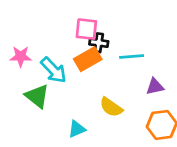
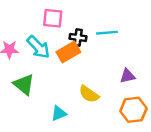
pink square: (86, 29) -> (53, 18), moved
cyan line: (132, 56) -> (107, 33), moved
cyan arrow: (54, 70) -> (38, 47), moved

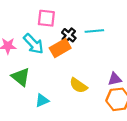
black cross: (78, 37) -> (69, 35), turned 32
purple triangle: (127, 76) -> (115, 79), moved
cyan triangle: (59, 113) -> (42, 100), moved

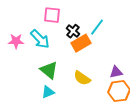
cyan line: (94, 31) -> (97, 27), turned -48
orange rectangle: (60, 48) -> (81, 43), moved
green triangle: (21, 77) -> (49, 70), moved

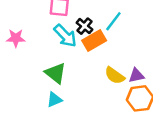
cyan arrow: (40, 39) -> (65, 36), moved
yellow semicircle: (82, 78) -> (115, 76), moved

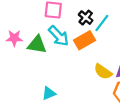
black cross: (85, 26) -> (86, 18), moved
green triangle: (56, 73) -> (37, 45), moved, turned -30

